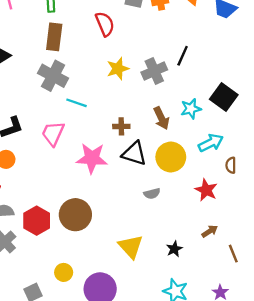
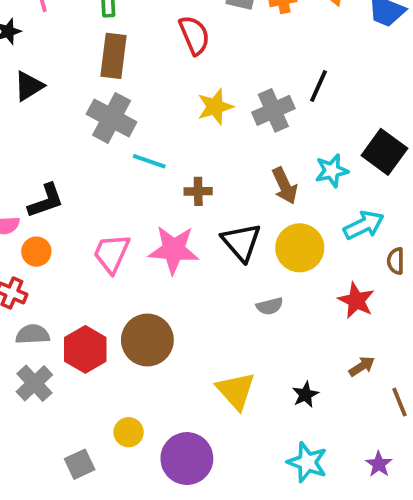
brown cross: (121, 126) -> (198, 191), moved
pink trapezoid: (53, 133) -> (112, 253), moved
black triangle: (134, 153) -> (241, 242), turned 32

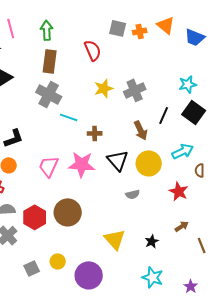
black line: (319, 86) -> (164, 115), moved
cyan star: (332, 171) -> (188, 84), moved
gray square: (80, 464) -> (32, 268), moved
purple star: (379, 464) -> (191, 286), moved

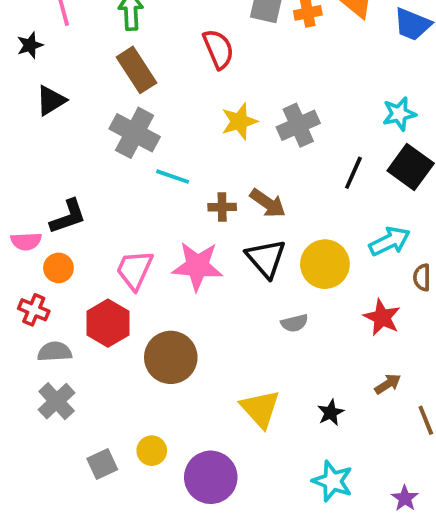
brown rectangle: (50, 61) -> (137, 70), turned -40
brown arrow: (141, 130) -> (268, 203), moved, turned -30
red hexagon: (35, 217) -> (108, 323), moved

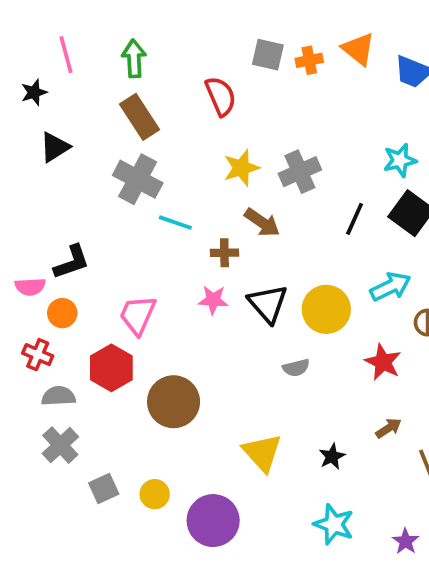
brown arrow: (268, 203) -> (262, 223), moved
pink star: (197, 266) -> (213, 300), moved, size x0.6
gray square: (102, 464) -> (104, 488), moved

